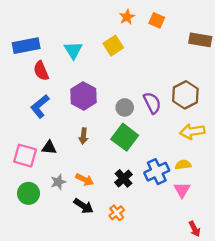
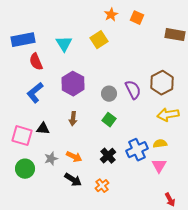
green square: (125, 137) -> (109, 120), size x0.6

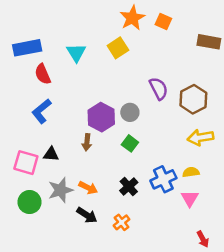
orange star: (111, 15) -> (132, 18), size x1.5
purple hexagon: (73, 84) -> (101, 117), moved
purple semicircle: (133, 90) -> (159, 88), moved
gray star: (51, 159) -> (61, 190), size x1.5

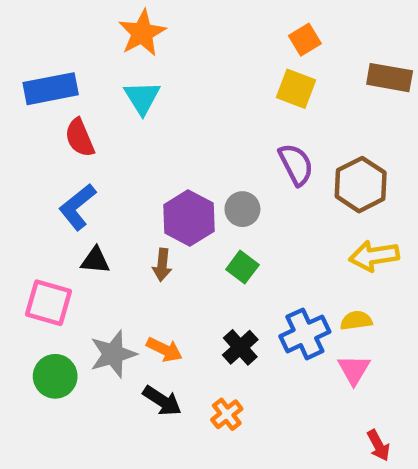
orange star: (132, 18) -> (142, 33), moved
orange square: (163, 22) -> (305, 40), turned 35
yellow square: (118, 48) -> (296, 89), moved, turned -36
black triangle: (51, 154) -> (95, 260), moved

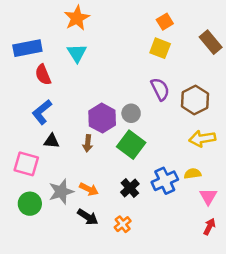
brown rectangle: (390, 78) -> (211, 42), turned 40
green square: (242, 267) -> (131, 145), size x1.6
pink triangle: (354, 370) -> (208, 196), moved
red arrow: (378, 445) -> (209, 227), moved, turned -126

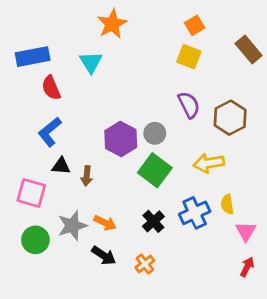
orange star: (77, 18) -> (112, 24), moved
yellow arrow: (202, 139) -> (209, 163), moved
brown arrow: (88, 143) -> (87, 176), moved
yellow semicircle: (193, 174) -> (227, 204), turned -91

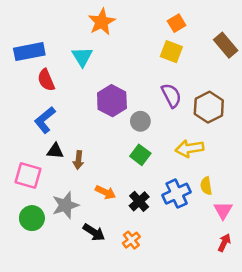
purple hexagon: (121, 139) -> (112, 101), moved
green square: (155, 170) -> (140, 155), size x0.7
orange arrow: (105, 223) -> (106, 192), moved

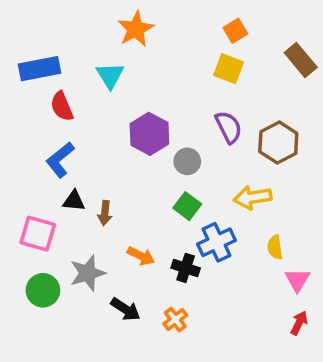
blue cross: (177, 194) -> (216, 242), moved
black cross: (139, 201) -> (186, 268), turned -30

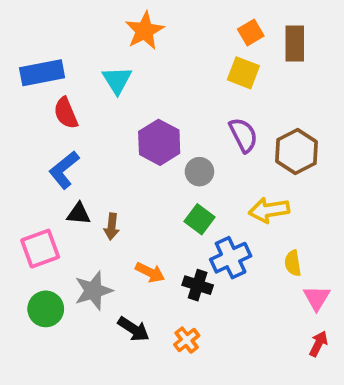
brown rectangle: (301, 60) -> (295, 43), moved, turned 40
pink square: (38, 234) -> (40, 249), turned -36

